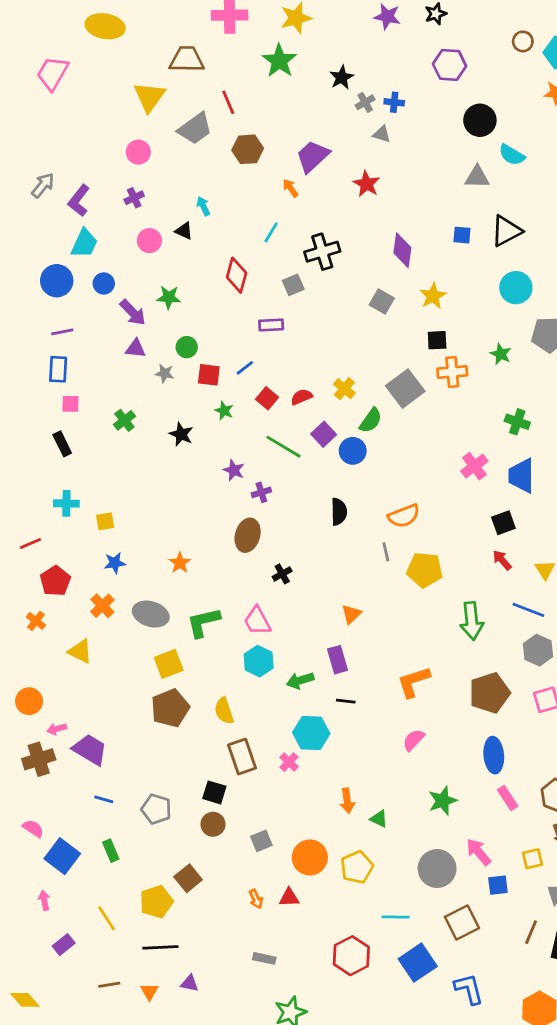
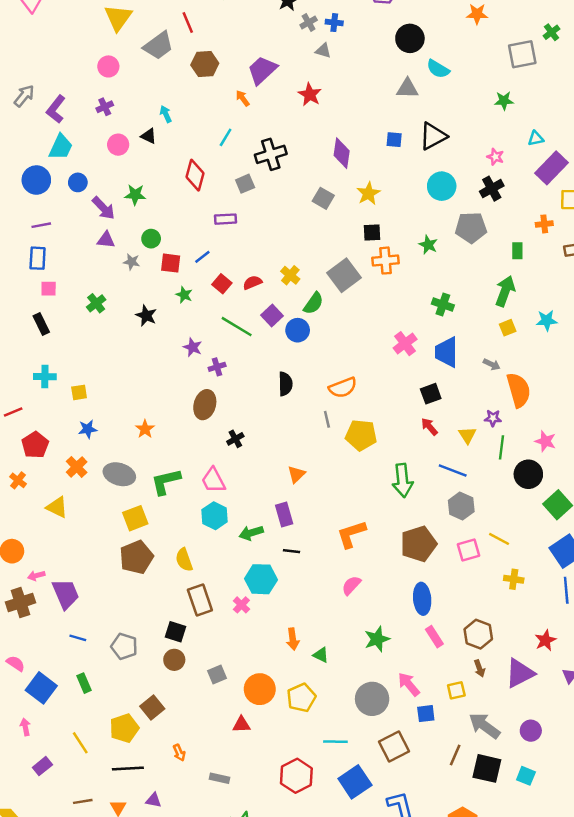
purple trapezoid: (90, 750) -> (66, 594), turned 36
orange arrow: (256, 899) -> (179, 753), moved

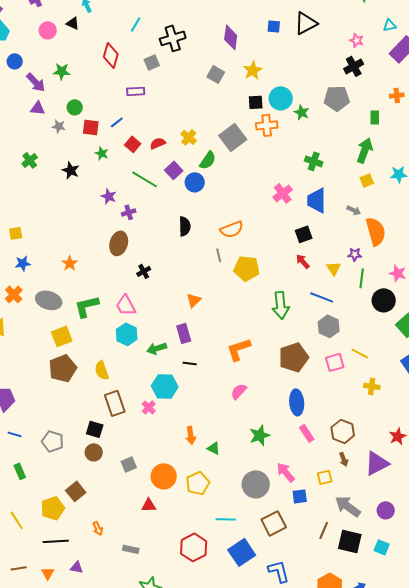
cyan circle: (442, 186) -> (281, 98), moved

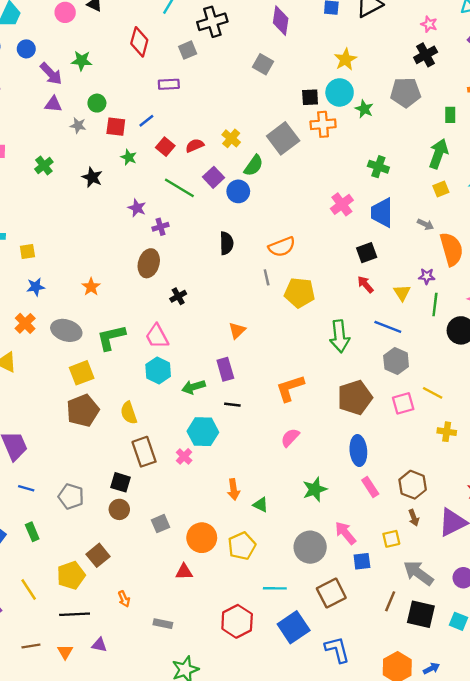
yellow star: (253, 70) -> (345, 60), moved

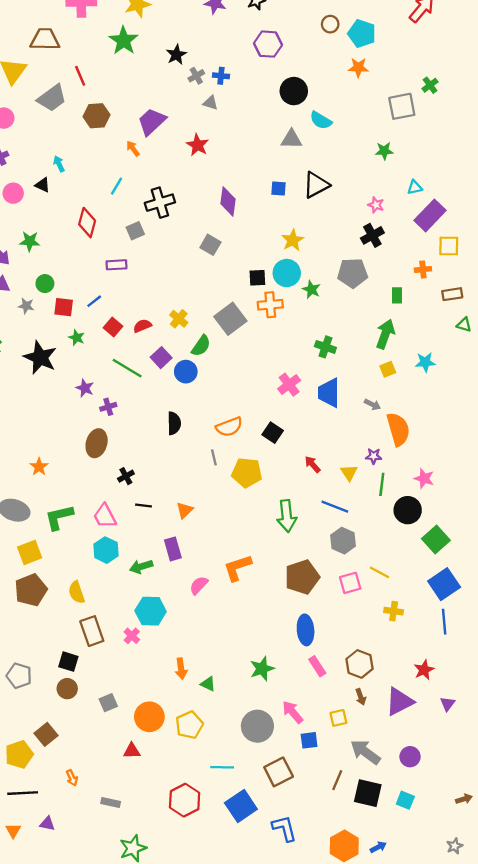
black star: (92, 177) -> (40, 358), size x1.6
black square: (367, 253) -> (273, 433), moved, turned -36
black line: (232, 405) -> (144, 505), moved
pink semicircle: (290, 438) -> (199, 585), moved

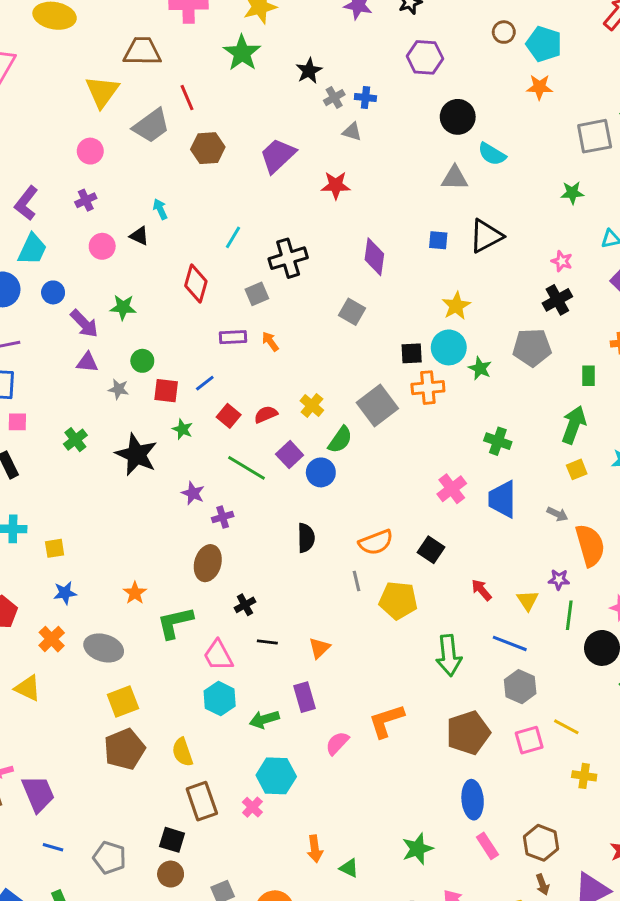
red star: (198, 145) -> (336, 185), turned -30
orange arrow: (133, 149) -> (270, 342), moved
green L-shape: (59, 517) -> (175, 623), moved

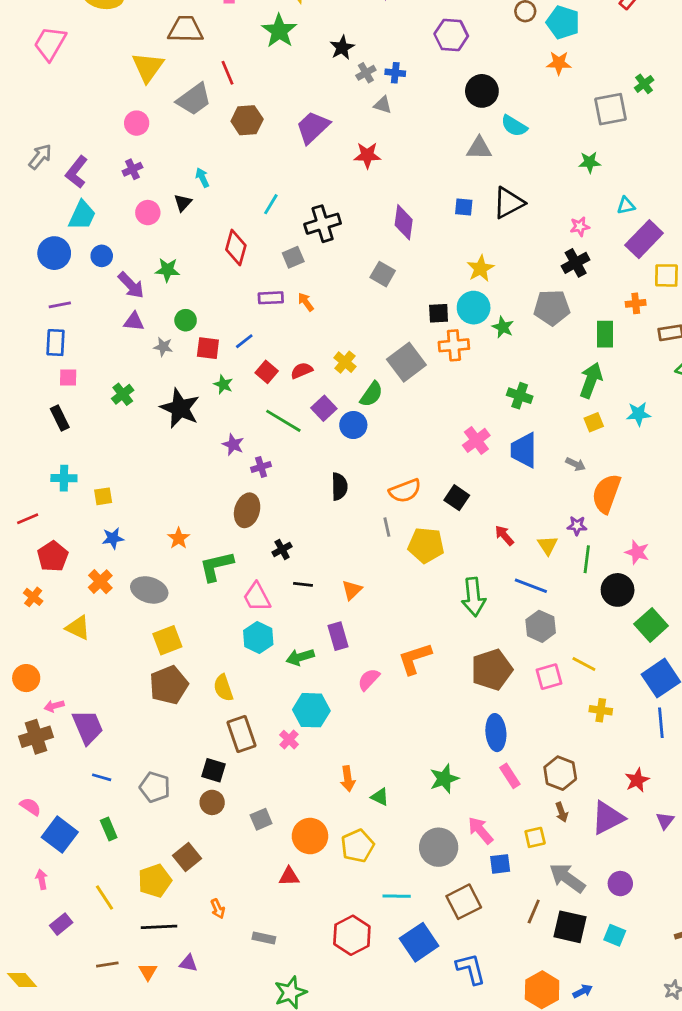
black triangle: (139, 236) -> (183, 203), turned 48
pink star: (562, 261) -> (580, 227), turned -30
green rectangle: (589, 376) -> (605, 334), size x1.4
orange semicircle: (590, 545) -> (606, 494), turned -144

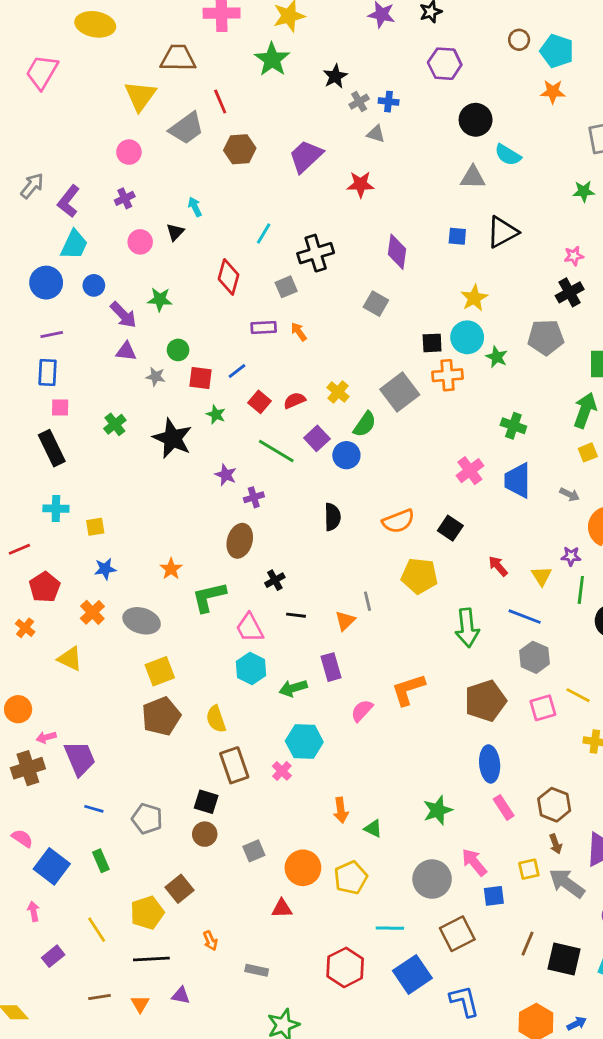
black rectangle: (60, 418) -> (52, 448), size x1.4
gray line: (387, 527) -> (368, 601), moved
gray arrow: (567, 878) -> (567, 883), moved

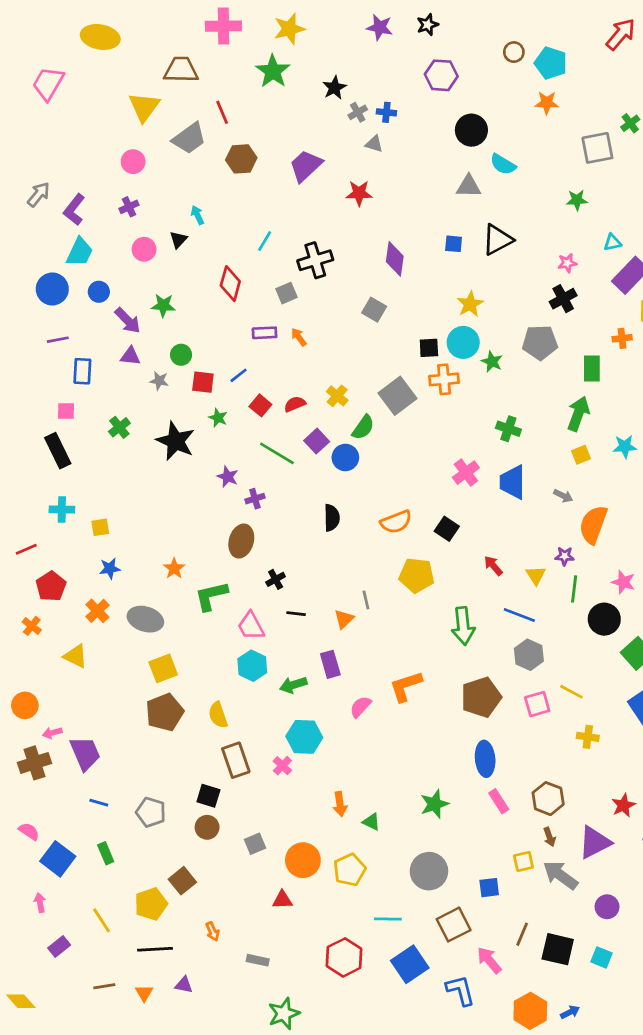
blue rectangle: (48, 372) -> (82, 371), moved
pink arrow: (474, 862) -> (489, 960), moved

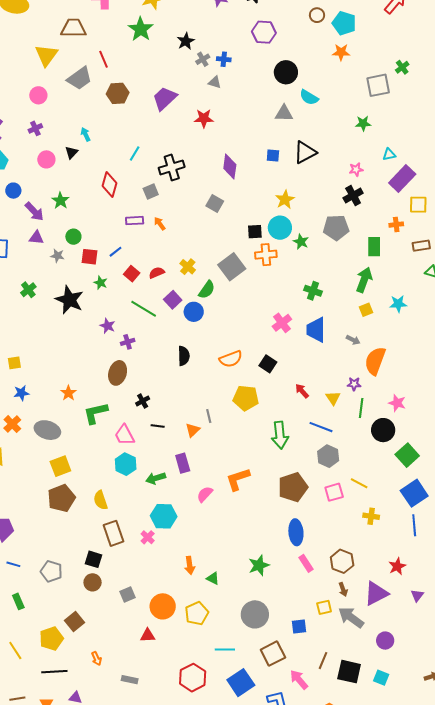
green star: (163, 305) -> (60, 201), turned 30

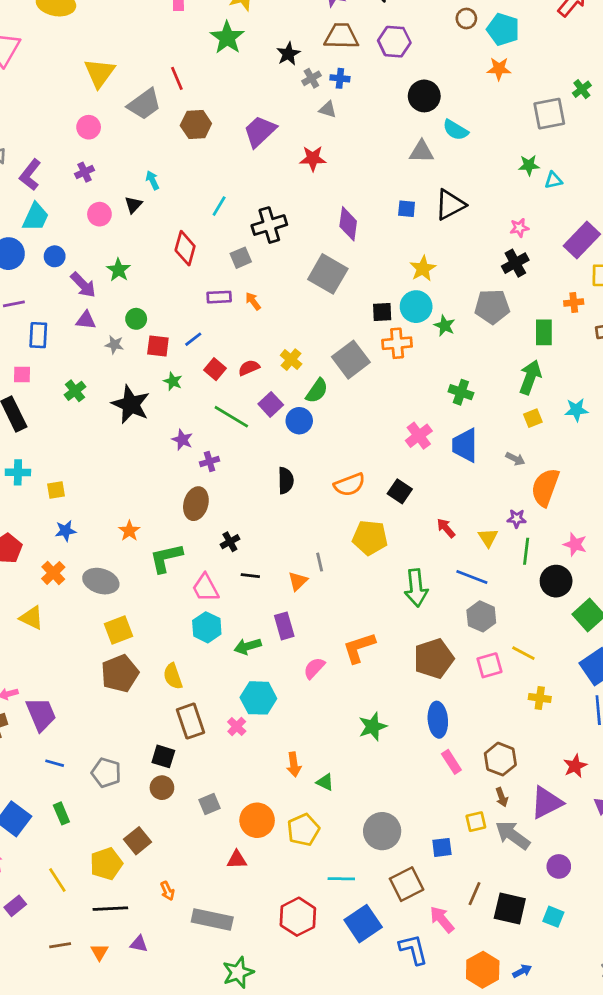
brown trapezoid: (73, 28) -> (341, 36), moved
cyan triangle: (389, 154) -> (553, 180), moved
gray square: (215, 204) -> (328, 274), size x1.6
green star: (259, 565) -> (373, 726), moved
gray rectangle: (130, 680) -> (212, 919), size x1.8

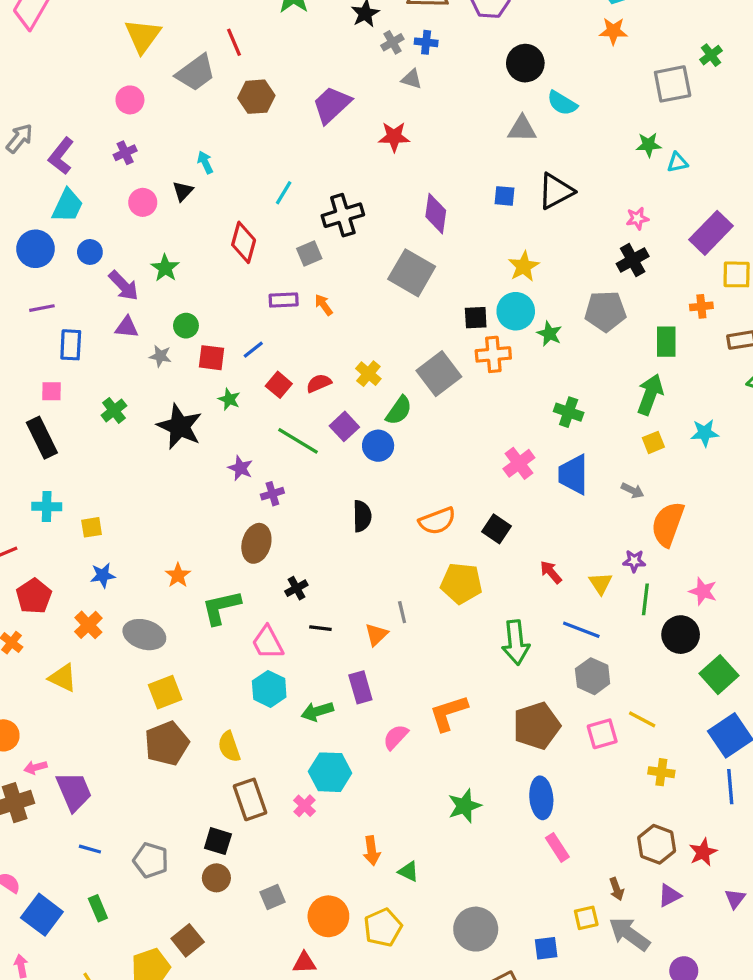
brown hexagon: (500, 759) -> (657, 844), moved
purple triangle: (547, 803) -> (669, 895), size x0.6

